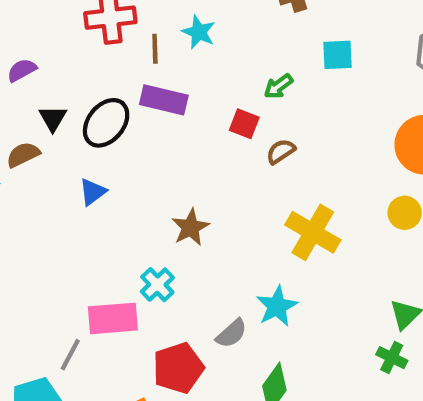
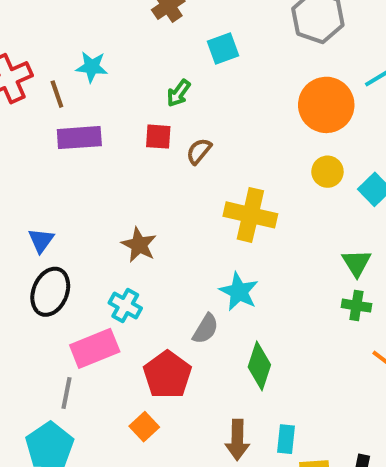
black ellipse: (106, 123) -> (50, 292), moved

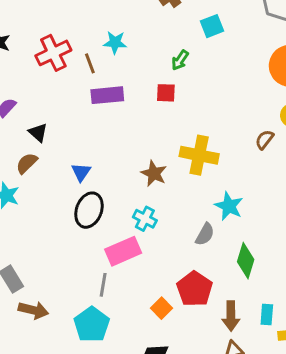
brown semicircle: (199, 151) -> (264, 140), moved
yellow cross: (250, 215) -> (199, 155), moved
red pentagon: (167, 375) -> (195, 289), moved

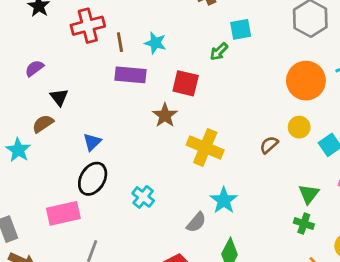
cyan star: (115, 42) -> (155, 43), moved
green arrow: (180, 60) -> (219, 52), moved
red square: (166, 93) -> (186, 83), size x1.4
brown star: (154, 173) -> (165, 115), moved
pink rectangle: (123, 251) -> (63, 213), moved

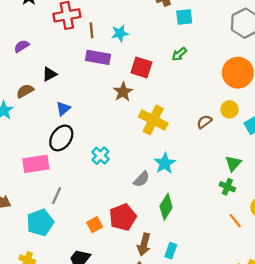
cyan square: (241, 29) -> (184, 17), moved
cyan star: (155, 43) -> (120, 33), turned -30
green arrow: (219, 52) -> (179, 54), moved
black triangle: (59, 97) -> (50, 74), moved, turned 35

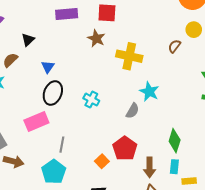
green diamond: (166, 207) -> (175, 141), moved

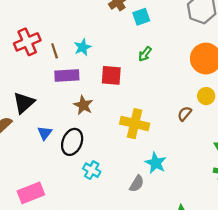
brown star: (96, 38) -> (83, 105), moved
black triangle: (28, 40) -> (24, 103), size x1.5
black ellipse: (53, 93) -> (72, 142), moved

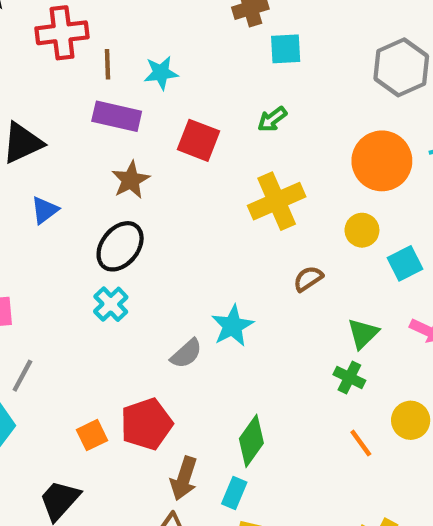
brown semicircle: (185, 114) -> (308, 279), moved
yellow cross: (135, 124) -> (277, 201), moved, turned 36
black ellipse: (72, 142) -> (120, 246), moved

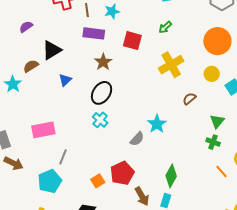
brown arrow: (184, 478) -> (142, 196), turned -42

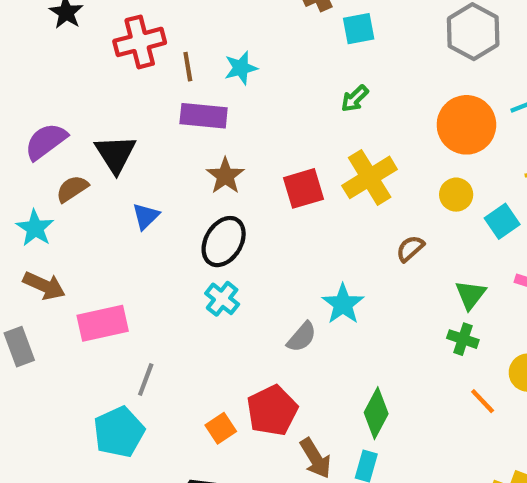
purple semicircle: (26, 27) -> (46, 141), moved, size x1.5
red square: (132, 41) -> (303, 188), moved, turned -30
black triangle: (52, 50) -> (116, 154), turned -30
brown arrow: (14, 163) -> (44, 286), moved

